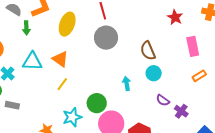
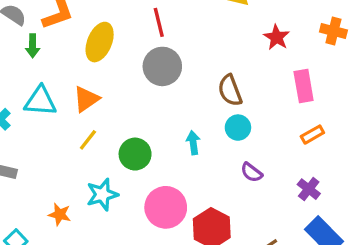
orange triangle: (60, 59) -> (86, 99), turned 48
green circle: (97, 103) -> (135, 154), moved
purple cross: (181, 111) -> (309, 189), moved

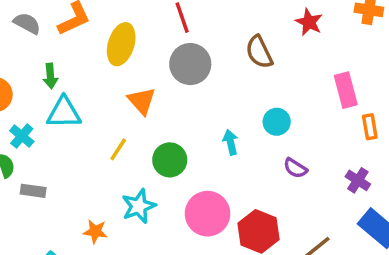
green arrow: (33, 46) -> (50, 76), moved
pink rectangle: (304, 86) -> (346, 90), moved
brown semicircle: (230, 90) -> (259, 52), moved
orange triangle: (86, 99) -> (142, 101), moved, turned -32
orange rectangle: (312, 135) -> (370, 127), moved, turned -65

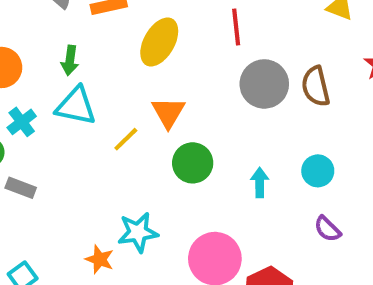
gray circle: (190, 64) -> (264, 84), moved
yellow line: (118, 149) -> (126, 139), moved
green circle: (170, 160) -> (193, 163), moved
orange star: (95, 231) -> (100, 259), moved

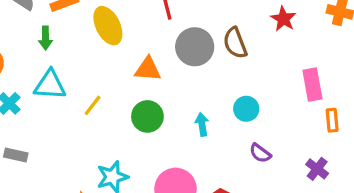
yellow ellipse: (159, 42) -> (108, 26), turned -48
green arrow: (70, 60) -> (45, 38), moved
orange triangle: (168, 112) -> (148, 69), moved, turned -48

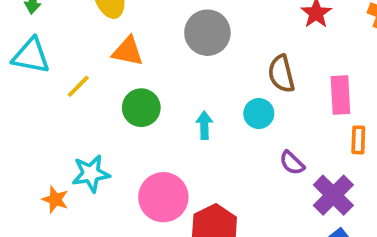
brown semicircle: (235, 43) -> (281, 74), moved
orange triangle: (148, 69) -> (128, 51), moved
purple semicircle: (260, 153) -> (292, 163), moved
purple cross: (317, 169) -> (333, 195), size x1.5

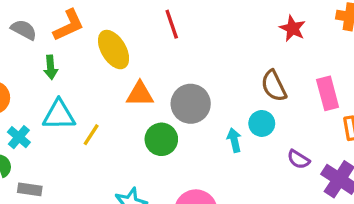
gray circle: (207, 33) -> (191, 104), moved
yellow line: (78, 86) -> (91, 135), moved
cyan arrow: (204, 125) -> (234, 140), moved

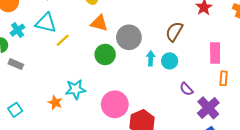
brown semicircle: (274, 86) -> (174, 31), moved, turned 42
cyan arrow: (234, 140) -> (151, 58), moved

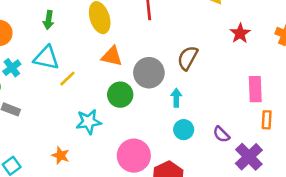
brown semicircle: (174, 31) -> (188, 58), moved
cyan circle: (170, 61) -> (184, 130), moved
cyan star: (76, 89) -> (89, 122), moved

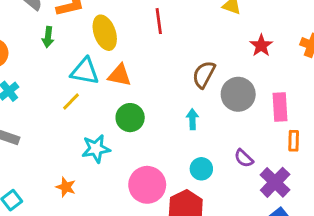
cyan triangle: (46, 58) -> (85, 71), moved
gray circle: (149, 73) -> (238, 94), moved
cyan circle: (184, 130) -> (201, 169), moved

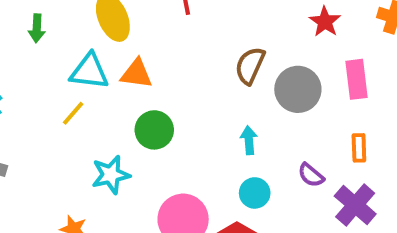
pink rectangle: (280, 107) -> (356, 79), moved
cyan arrow: (192, 119) -> (249, 140), moved
orange rectangle: (294, 141) -> (359, 148), moved

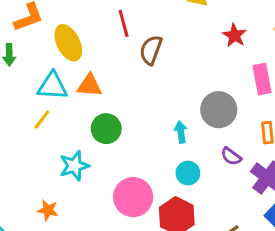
brown semicircle: (250, 66) -> (151, 50), moved
gray circle: (298, 89) -> (219, 110), moved

